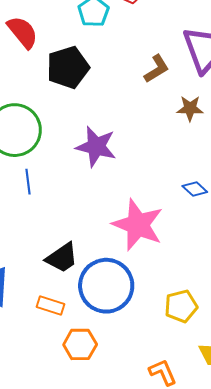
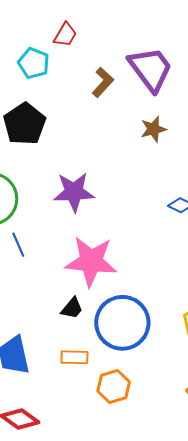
brown L-shape: (157, 69) -> (103, 82), moved
pink star: (138, 225) -> (91, 261), moved
black trapezoid: (62, 258) -> (72, 308), size x0.7

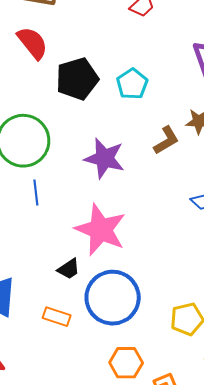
cyan pentagon: (34, 63) -> (132, 84), moved
brown L-shape: (103, 82) -> (166, 140), moved
orange hexagon: (114, 386) -> (126, 363), moved

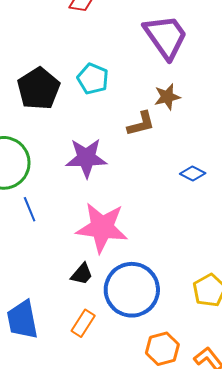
brown L-shape: (166, 140) -> (141, 124), turned 32
orange rectangle: (57, 317) -> (83, 323), turned -60

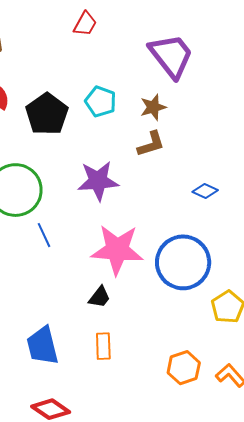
brown star: (167, 97) -> (153, 107), moved
blue circle: (132, 290) -> (183, 262), moved
orange rectangle: (83, 323) -> (103, 346), turned -32

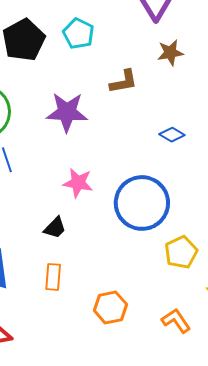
brown star: (153, 107) -> (170, 53), moved
pink star: (117, 250) -> (78, 183), size x0.6
orange hexagon: (184, 368) -> (110, 307), moved

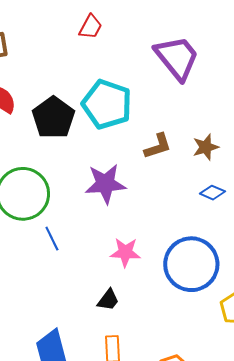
cyan pentagon: (78, 34) -> (107, 104), size x1.6
brown star: (170, 53) -> (206, 147), moved

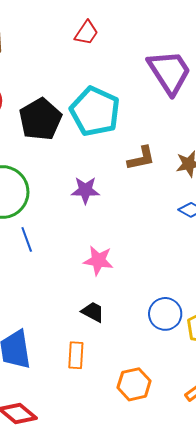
purple star: (105, 184) -> (85, 190), size x0.7
blue circle: (191, 264) -> (165, 314), moved, size x0.6
black trapezoid: (108, 300) -> (93, 312), moved, turned -105

